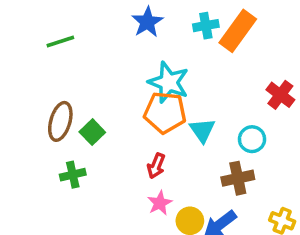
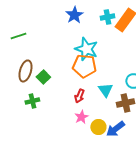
green line: (60, 42) -> (18, 36), moved
cyan triangle: (202, 130) -> (105, 90), moved

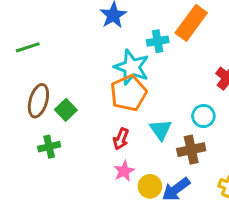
cyan cross: (107, 17) -> (158, 41), moved
orange pentagon: (84, 66) -> (129, 93), turned -30

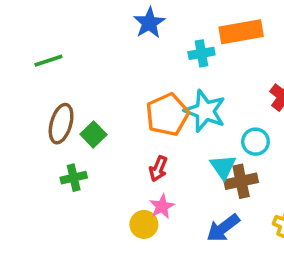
orange rectangle: (191, 23) -> (241, 32), turned 44
cyan star: (132, 67) -> (205, 111), moved
cyan triangle: (161, 130) -> (223, 167), moved
yellow circle: (150, 186) -> (144, 224), moved

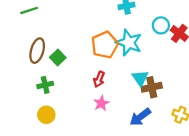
cyan circle: (255, 142) -> (161, 25), moved
yellow circle: (144, 224) -> (46, 115), moved

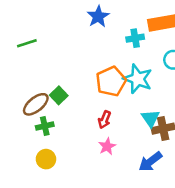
brown ellipse: (37, 51) -> (36, 104), moved, turned 35

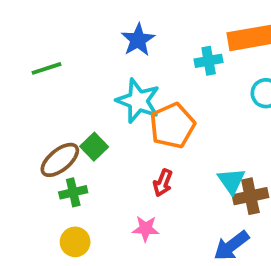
blue star: (98, 16) -> (138, 40), moved
cyan star: (138, 79) -> (138, 101), moved
pink star: (107, 146) -> (146, 229), moved, turned 30

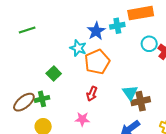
blue star: (138, 40) -> (96, 31), moved
cyan star: (138, 101) -> (78, 48), size x0.7
brown ellipse: (60, 160) -> (24, 102), moved

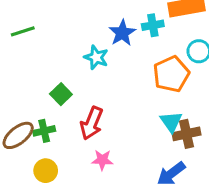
orange pentagon: (97, 62) -> (171, 74), moved
red arrow: (92, 94) -> (92, 123), moved, size x1.5

